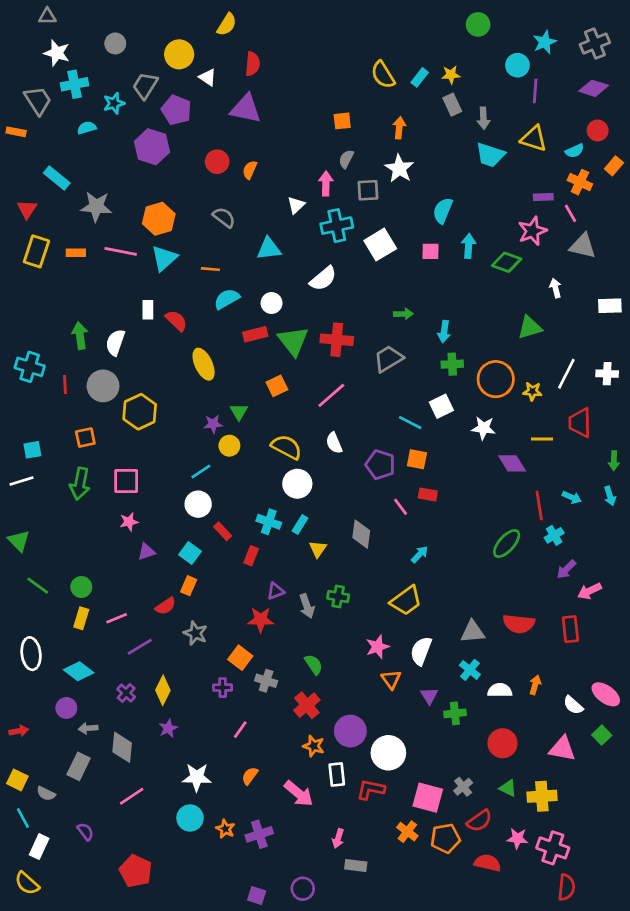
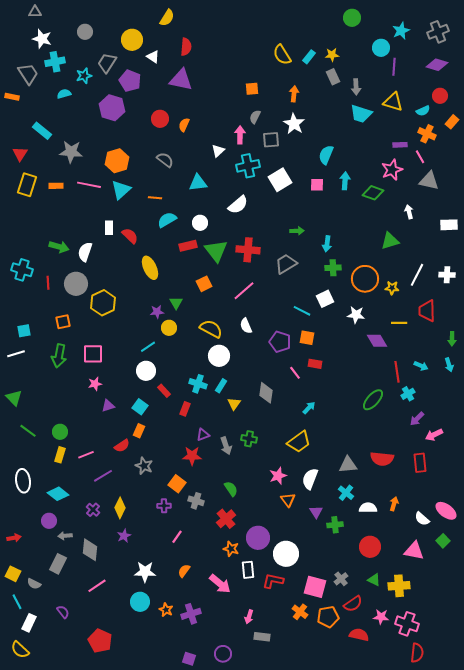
green arrow: (80, 336) -> (59, 247), turned 114

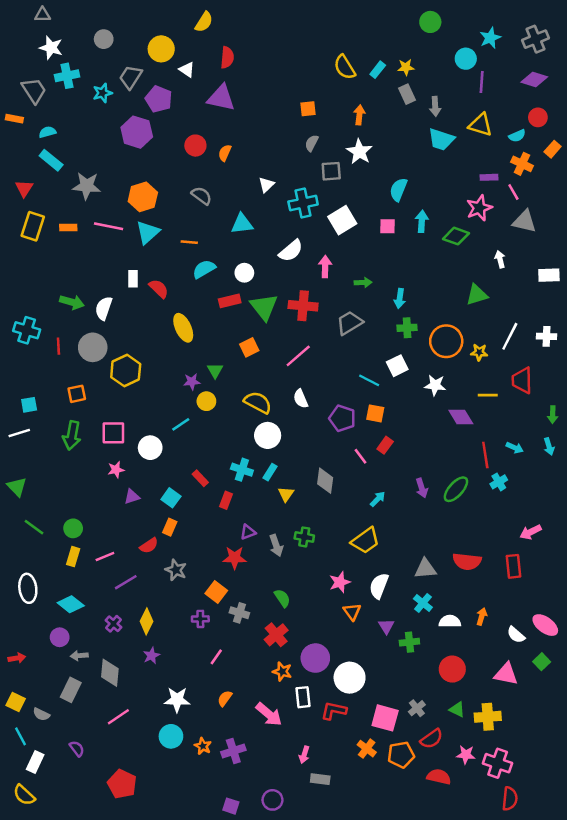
cyan semicircle: (64, 94) -> (47, 132), moved
pink arrow: (240, 135) -> (325, 267), moved
red rectangle: (315, 364) -> (385, 445), turned -64
white circle: (146, 371) -> (150, 448), moved
purple arrow: (417, 419) -> (422, 488), moved, turned -63

